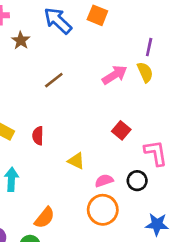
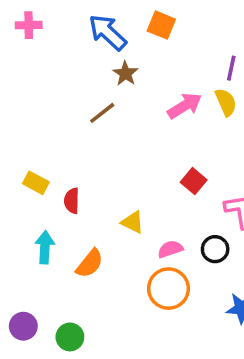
brown star: (21, 40) -> (125, 73), moved
red semicircle: (38, 136) -> (72, 201), moved
orange semicircle: (45, 218) -> (90, 263), moved

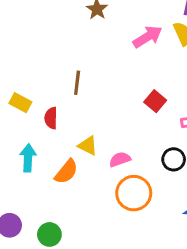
brown line: (102, 113) -> (77, 83), moved, turned -45
yellow triangle: (133, 222) -> (88, 146), moved
pink semicircle: (170, 249) -> (120, 159), moved

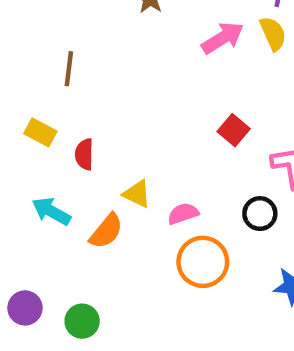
brown line: (77, 83) -> (69, 69), moved
cyan arrow: (28, 158) -> (51, 211), turned -64

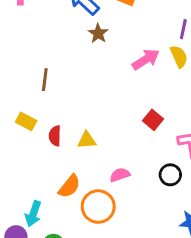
yellow triangle: (137, 194) -> (87, 140), moved, turned -30
cyan arrow: (51, 211) -> (33, 214), moved, turned -100
orange circle: (203, 262) -> (98, 207), moved

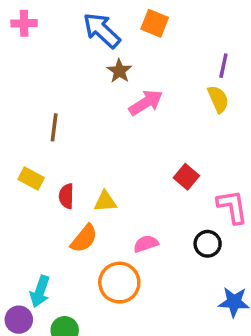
pink arrow: (146, 59) -> (146, 103), moved
orange semicircle: (69, 186) -> (84, 238), moved

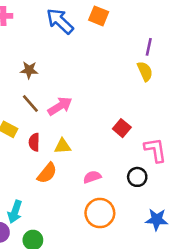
brown star: (119, 71) -> (29, 70), moved, turned -30
pink arrow: (146, 103) -> (60, 106), moved
brown line: (54, 127) -> (30, 104), moved, turned -48
orange circle: (119, 283) -> (100, 213), moved

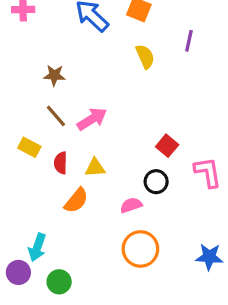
purple line: (149, 47) -> (189, 41), moved
yellow semicircle: (145, 71) -> (145, 56), moved
black circle: (137, 177) -> (156, 182), moved

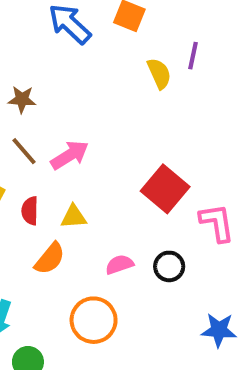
yellow semicircle: (145, 56) -> (159, 74), moved
red square: (167, 146) -> (165, 189), size x1.6
black circle: (156, 182) -> (169, 266), moved
orange circle: (140, 249) -> (94, 320), moved

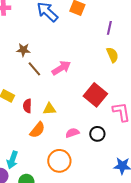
yellow semicircle: (159, 74) -> (112, 55), moved
brown line: (24, 151) -> (34, 69), moved
pink arrow: (70, 155) -> (61, 68), moved

